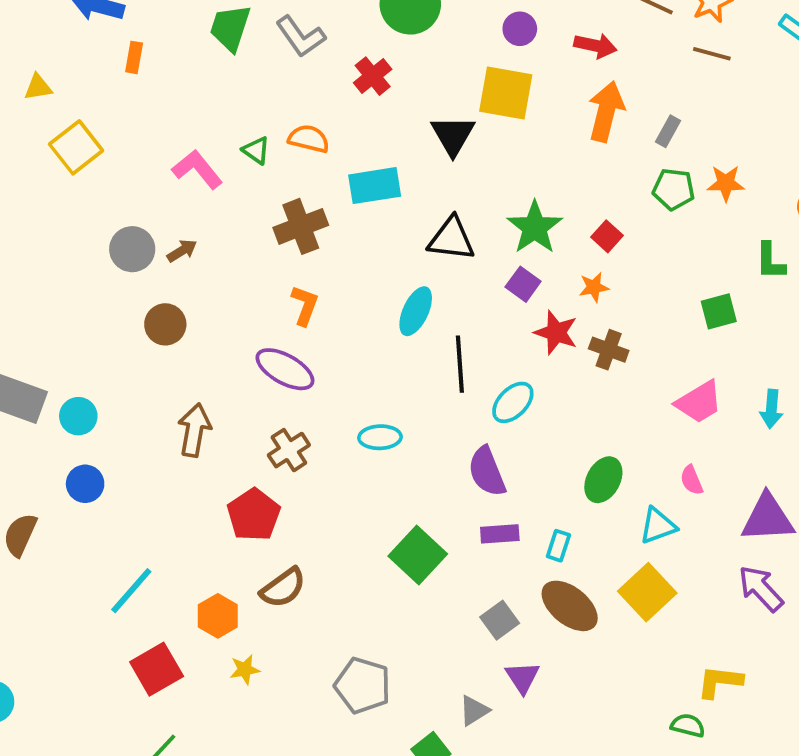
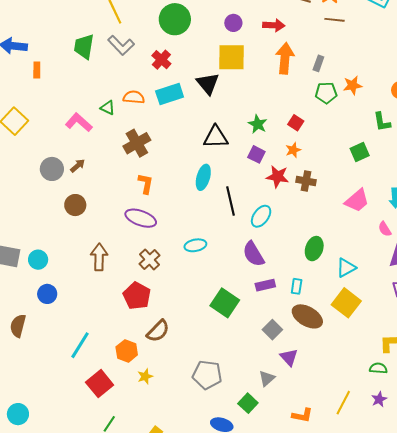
cyan rectangle: (375, 186) -> (170, 94), moved
green star: (535, 227) -> (258, 124), size x0.7
pink semicircle: (692, 480) -> (385, 229), moved

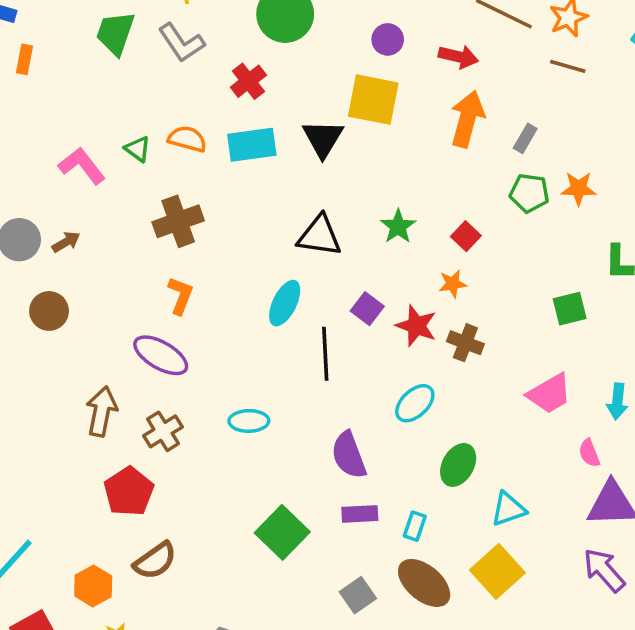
purple square: (256, 154) -> (367, 309), moved
cyan ellipse: (261, 216) -> (415, 403), moved
brown arrow: (99, 257) -> (102, 411), moved

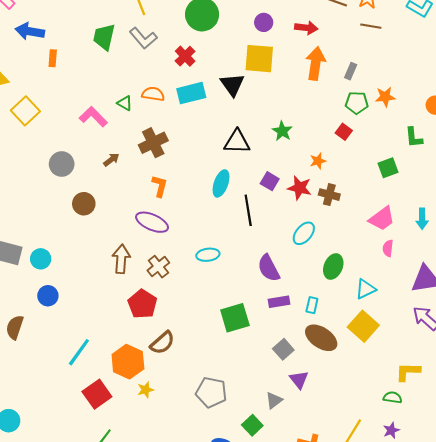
red square: (466, 236) -> (344, 132), moved
brown arrow: (66, 242) -> (111, 160), moved
pink semicircle: (589, 453) -> (388, 248), moved, turned 35
green square: (282, 532) -> (235, 318), turned 36
orange hexagon: (93, 586) -> (128, 362), size x1.4

